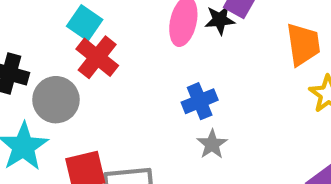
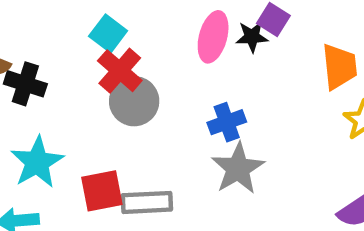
gray circle: (56, 100) -> (134, 101), moved
gray star: (212, 144) -> (238, 168), size x1.6

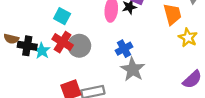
red cross: (120, 71) -> (63, 42), moved
cyan star: (37, 162) -> (42, 51), moved, size x0.7

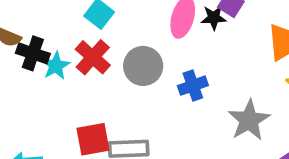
gray circle: (79, 46) -> (143, 66), moved
gray star: (133, 69) -> (249, 120), moved

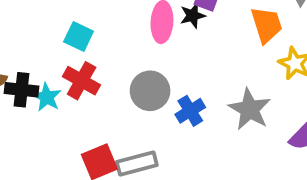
gray circle: (143, 66) -> (150, 91), moved
blue cross: (193, 86) -> (190, 111), moved

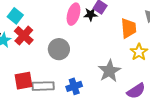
cyan square: (79, 36) -> (15, 16), moved
blue cross: (190, 111) -> (74, 86), moved

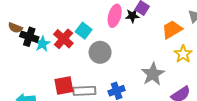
cyan square: (15, 16) -> (84, 31), moved
orange trapezoid: (129, 28) -> (172, 29), turned -115

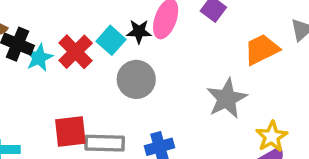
black star: (132, 16) -> (139, 32), moved
yellow star: (183, 54) -> (272, 137), moved
gray star: (153, 74) -> (227, 98), moved

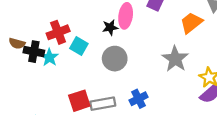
cyan square: (111, 40) -> (79, 46), moved
red cross: (76, 52) -> (58, 32), moved, turned 35

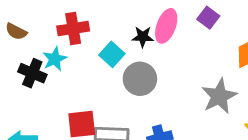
cyan square: (79, 46) -> (112, 54), moved
black cross: (34, 52) -> (32, 73), moved

